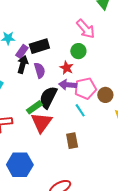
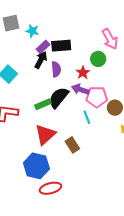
red triangle: (41, 123) -> (45, 135), moved
brown rectangle: (72, 141) -> (72, 145), turned -35
blue hexagon: (20, 165) -> (36, 166), moved

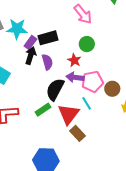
cyan star: (32, 31) -> (17, 29), size x1.5
pink arrow: (110, 39) -> (83, 14), moved
green rectangle: (43, 104) -> (43, 110), moved
red triangle: (45, 135) -> (69, 114), moved

